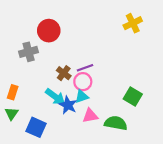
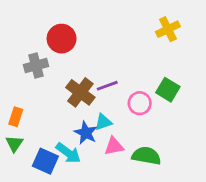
brown cross: (64, 73) -> (80, 92), size x1.5
pink circle: (83, 82) -> (140, 103), moved
cyan arrow: (55, 97) -> (68, 153), moved
green square: (133, 97) -> (168, 90), moved

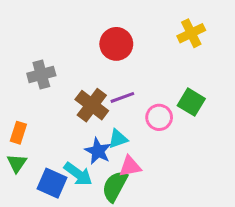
red circle: (62, 39) -> (116, 44), moved
green semicircle: (146, 156) -> (115, 186), moved, turned -72

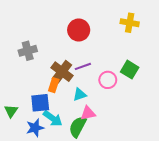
yellow cross: (191, 33) -> (130, 23), turned 36
orange rectangle: (18, 133) -> (54, 85), moved
blue star: (98, 151) -> (35, 128), moved, turned 30
blue square: (52, 183) -> (40, 103), moved, turned -30

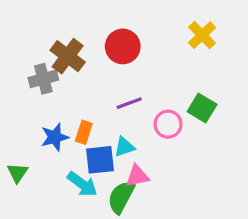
yellow cross: (130, 23) -> (202, 35), turned 36
brown cross: (62, 72) -> (68, 56), moved
blue square: (40, 103) -> (100, 160), moved
blue star: (35, 128) -> (55, 137), moved

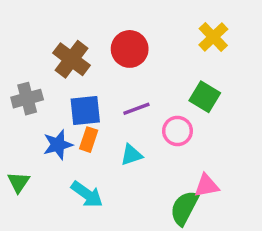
gray cross: (43, 79) -> (27, 99), moved
green square: (202, 108) -> (205, 97), moved
blue square: (100, 160) -> (85, 110), moved
pink triangle: (137, 176) -> (207, 186), moved
green semicircle: (121, 197) -> (184, 208), moved

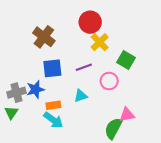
yellow cross: (213, 37) -> (100, 42), moved
red circle: (130, 49) -> (90, 22), moved
gray cross: (27, 99) -> (17, 93), moved
orange rectangle: (89, 140) -> (53, 105), moved, turned 64

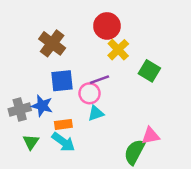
pink circle: (109, 81) -> (90, 93), moved
blue star: (35, 89) -> (42, 106), turned 30
green triangle: (11, 113) -> (31, 142), moved

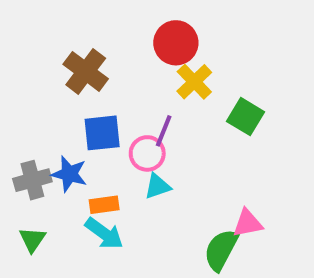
purple line: (99, 80) -> (164, 131), turned -48
green triangle: (31, 142) -> (32, 240), moved

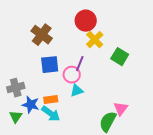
blue star: (69, 174) -> (31, 105), moved
pink triangle: (248, 223) -> (121, 109), turned -42

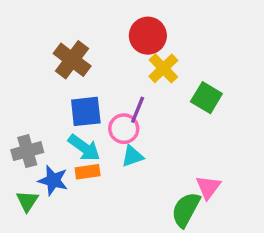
cyan arrow: (51, 114) -> (84, 148), moved

